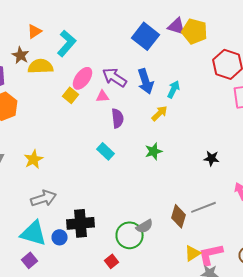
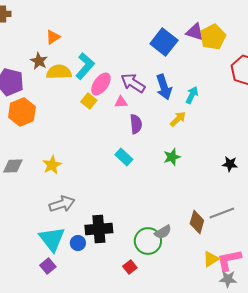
yellow pentagon: (194, 31) -> (213, 37), turned 30
cyan L-shape: (66, 43) -> (85, 66), moved
cyan triangle: (34, 233) -> (52, 239), turned 36

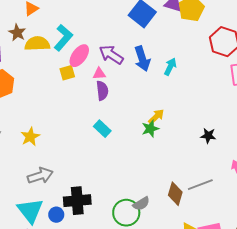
yellow square: (89, 101) -> (67, 73), turned 35
yellow arrow: (178, 119) -> (156, 117), moved
purple semicircle: (136, 124) -> (102, 91), moved

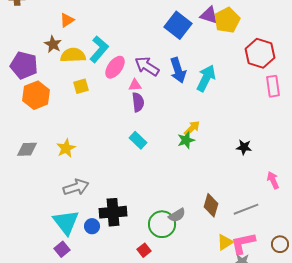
cyan arrow: (170, 67) -> (206, 78), size x1.5
yellow square: (67, 73) -> (81, 86), moved
gray line: (200, 185) -> (246, 209), moved

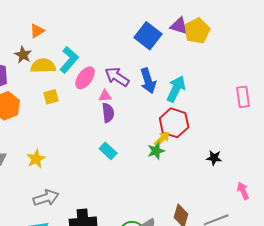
red hexagon: (260, 53) -> (174, 123), moved

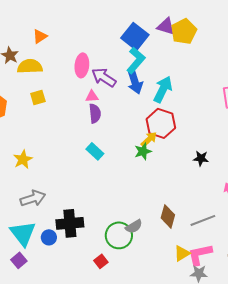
orange triangle: (37, 31) -> (40, 36), moved
cyan L-shape: (69, 60) -> (136, 60), moved
pink ellipse: (85, 78) -> (82, 65), moved, turned -30

